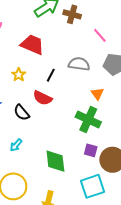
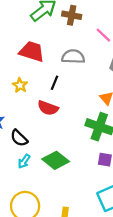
gray semicircle: (79, 64) -> (73, 57), moved
black semicircle: (22, 113) -> (19, 138), moved
green diamond: (55, 161) -> (56, 160), moved, turned -40

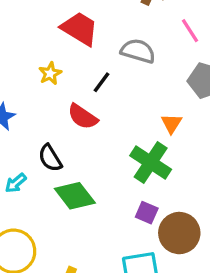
black semicircle: (19, 138) -> (50, 158), moved
cyan arrow: (24, 161) -> (16, 183), moved

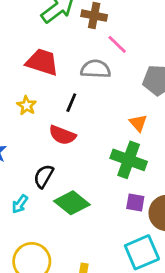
pink line: (190, 31) -> (117, 44), moved
black semicircle: (50, 158) -> (44, 176), turned 75

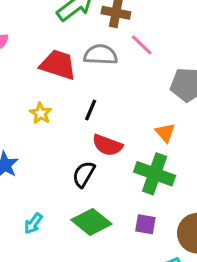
gray semicircle: (96, 69) -> (101, 55), moved
red semicircle: (62, 135) -> (107, 145), moved
black semicircle: (44, 176) -> (84, 174), moved
purple square: (135, 203) -> (145, 224), moved

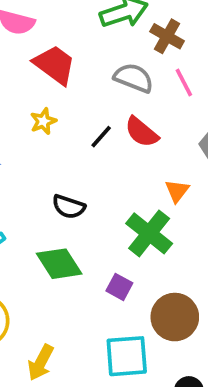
red trapezoid: (58, 65) -> (55, 65), moved
red semicircle: (107, 145) -> (142, 132), moved
black semicircle: (84, 174) -> (69, 207), turned -120

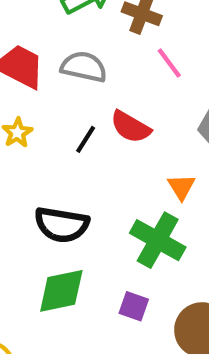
gray semicircle: (134, 78) -> (84, 67), moved
black semicircle: (69, 207) -> (62, 225), size x1.4
green diamond: (59, 264) -> (61, 291), turned -60

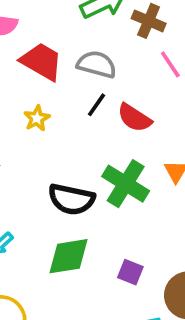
black line: (86, 139) -> (96, 105), moved
green cross: (158, 240) -> (126, 184), moved

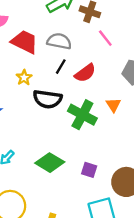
red semicircle: (134, 118) -> (85, 73), turned -65
black semicircle: (71, 199) -> (48, 99), moved
green diamond: (69, 256) -> (50, 163), turned 44

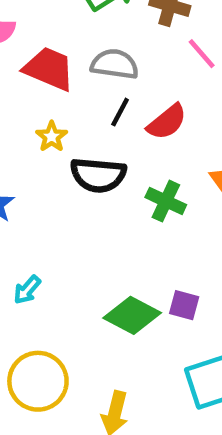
green cross: (82, 115) -> (166, 201), size x0.7
green diamond: (50, 163) -> (132, 315), moved

